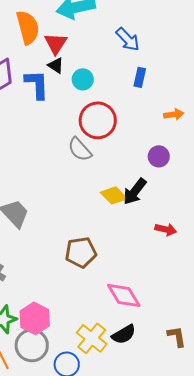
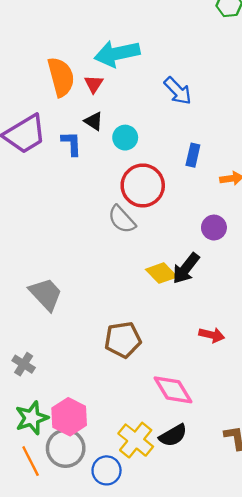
red triangle: (56, 43) -> (94, 84), moved, size x0.7
blue rectangle: (140, 77) -> (193, 155), moved
blue L-shape: (37, 84) -> (71, 143), size x0.7
red arrow: (166, 229) -> (212, 335), moved

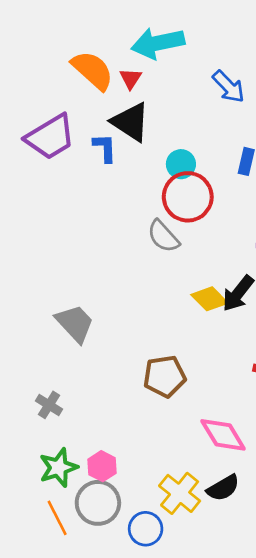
orange semicircle: (61, 77) -> (93, 70), turned -33
black triangle: (94, 121) -> (131, 122), size x1.8
cyan circle: (125, 138) -> (181, 164), moved
pink hexagon: (69, 417) -> (102, 466), size x0.7

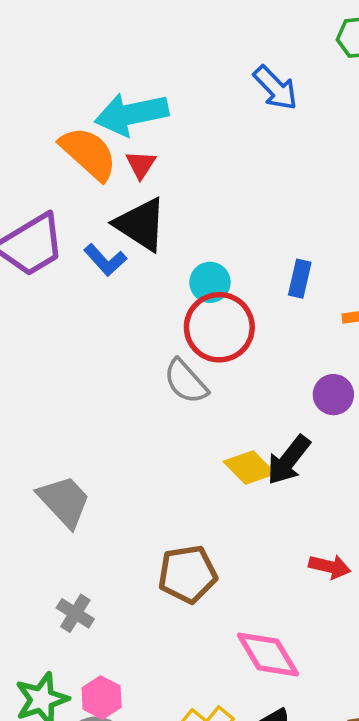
cyan arrow: (158, 43) -> (131, 114), moved
blue arrow: (229, 87) -> (275, 88), moved
blue L-shape: (105, 148) -> (105, 260), turned 140
gray cross: (49, 405) -> (75, 613), moved

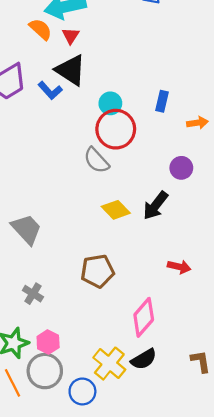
orange semicircle: (88, 153) -> (40, 29), size x0.7
yellow diamond: (249, 468) -> (116, 210), moved
pink diamond: (268, 655) -> (144, 317), turned 72

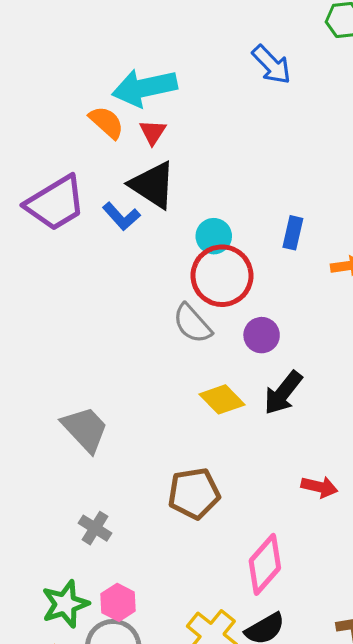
purple circle: (181, 168) -> (262, 335), moved

